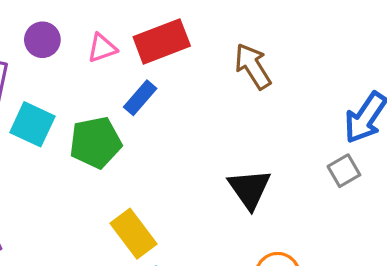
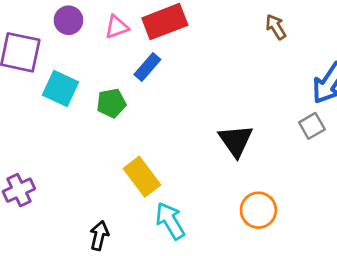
brown arrow: (253, 66) -> (276, 27), moved, size x0.7
green pentagon: (95, 142) -> (111, 103), size x0.7

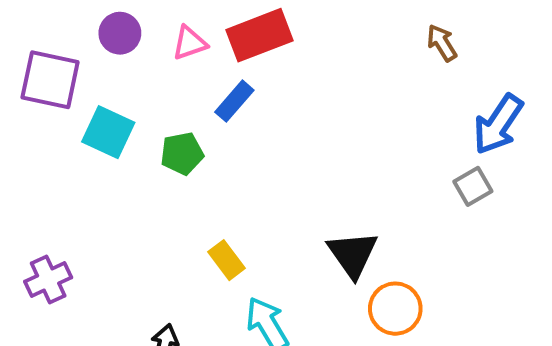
brown arrow: (276, 27) -> (442, 43), moved
black triangle: (236, 141) -> (353, 254), moved
yellow rectangle: (142, 177) -> (227, 260), size x0.7

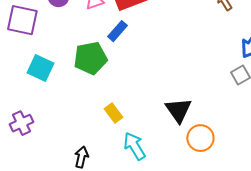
cyan square: (108, 132) -> (40, 68), moved
green pentagon: (182, 153) -> (90, 58), size x1.5

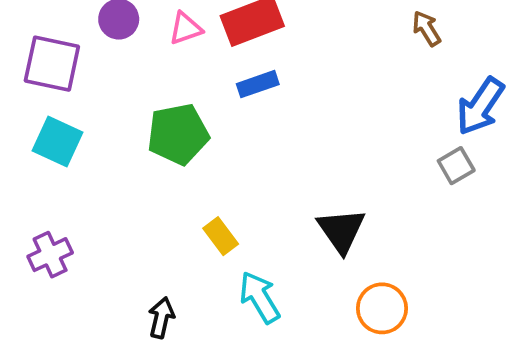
blue rectangle: (117, 31) -> (258, 84), moved, turned 30
cyan square: (40, 68) -> (57, 141), moved
orange circle: (200, 138) -> (382, 308), moved

